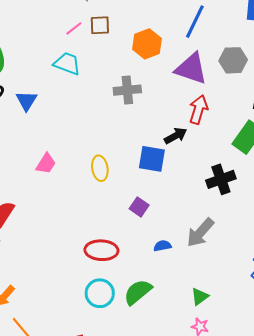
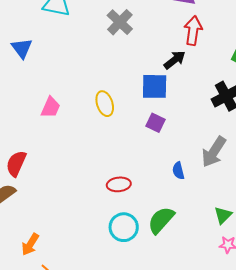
gray cross: (127, 90) -> (120, 22), turned -32
purple square: (139, 207) -> (155, 123), moved
blue semicircle: (162, 246) -> (178, 171), turned -84
red ellipse: (101, 250) -> (119, 184), size x0.7

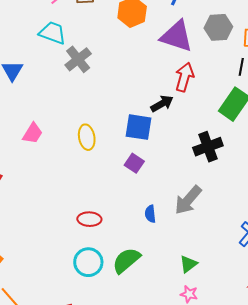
gray cross: (120, 22) -> (78, 59), moved

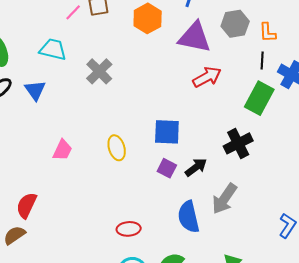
cyan trapezoid: (53, 33) -> (53, 49), moved
red arrow: (184, 77) -> (207, 77), turned 52
black arrow: (162, 104) -> (196, 167), moved
blue semicircle: (150, 214) -> (189, 217), size x1.8

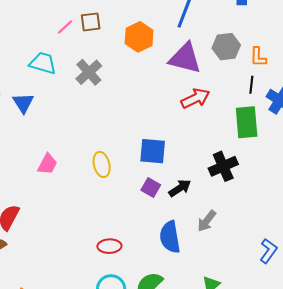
gray cross: (99, 71) -> (89, 72), moved
green rectangle: (259, 98) -> (247, 122), turned -36
gray arrow: (224, 199) -> (207, 221), size x0.7

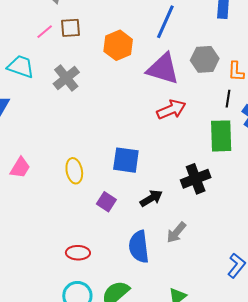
purple square: (151, 187) -> (106, 202), moved

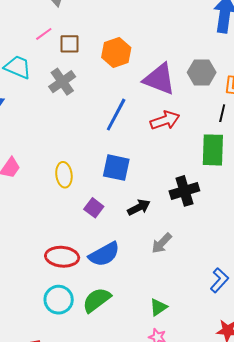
blue line: (165, 22) -> (116, 115), moved
brown square: (71, 28) -> (70, 44), moved
blue semicircle: (139, 247) -> (104, 254), moved, turned -116
red ellipse: (78, 253) -> (62, 257), size x1.4

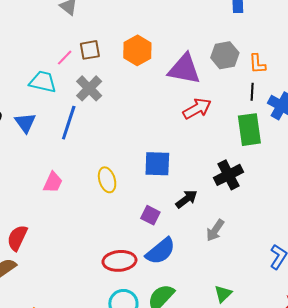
pink line: (44, 34) -> (65, 58), moved
blue line: (116, 115) -> (69, 123), moved
purple square: (94, 208) -> (150, 215), moved

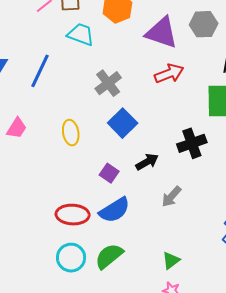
cyan trapezoid: (43, 82) -> (81, 34), moved
gray cross: (89, 88) -> (108, 83), moved
blue square: (157, 164) -> (123, 123), turned 36

